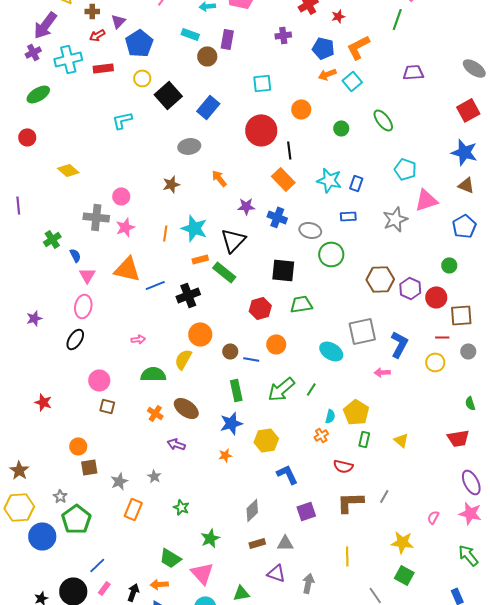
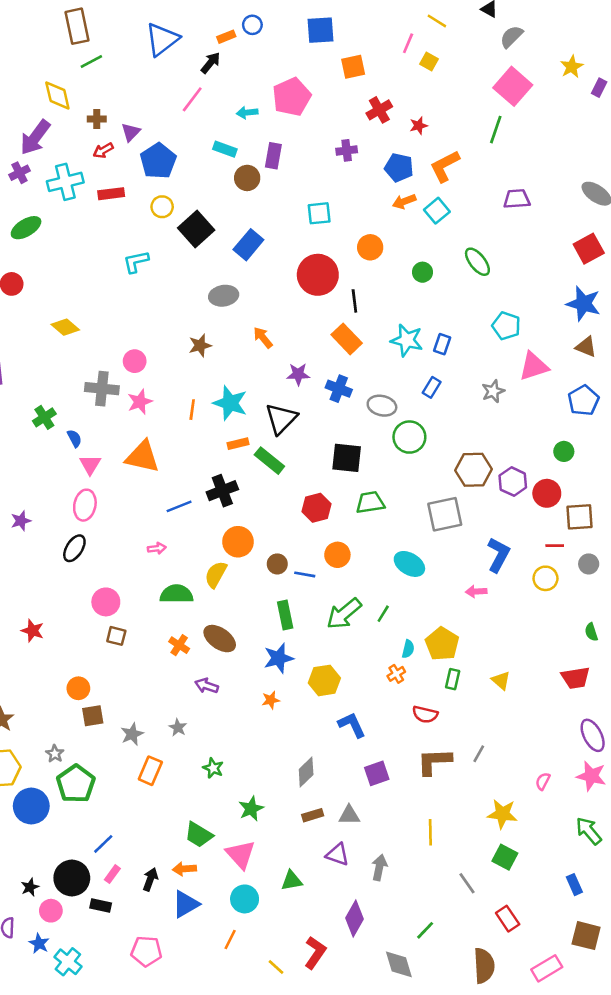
blue rectangle: (348, 216) -> (432, 387), turned -56
gray star: (395, 219) -> (493, 391), size x0.7
blue line: (155, 285) -> (179, 506), moved
gray square: (362, 331) -> (445, 514), moved

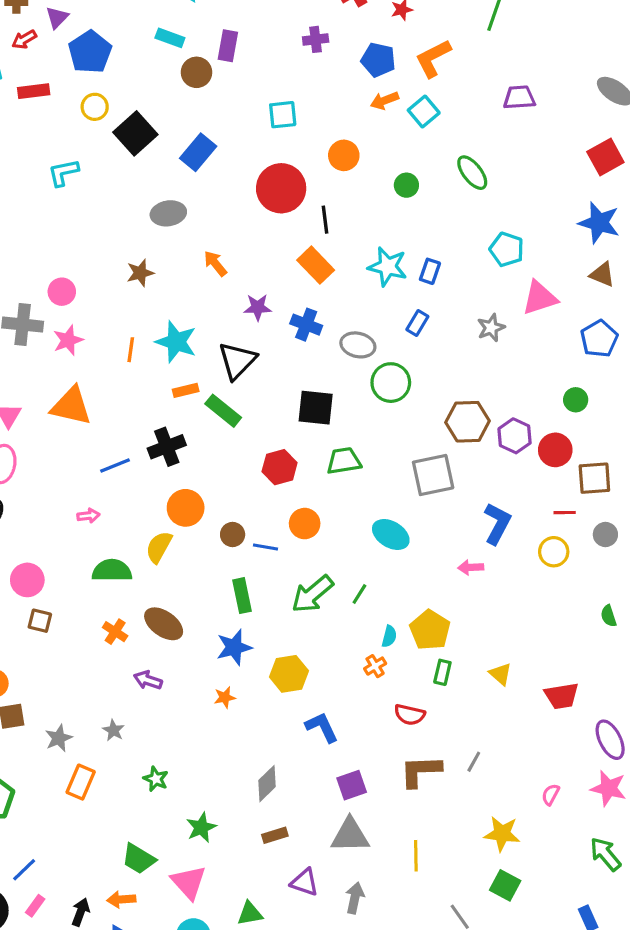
red trapezoid: (576, 678) -> (562, 696), moved
gray triangle: (349, 815) -> (350, 835), moved, size x1.5

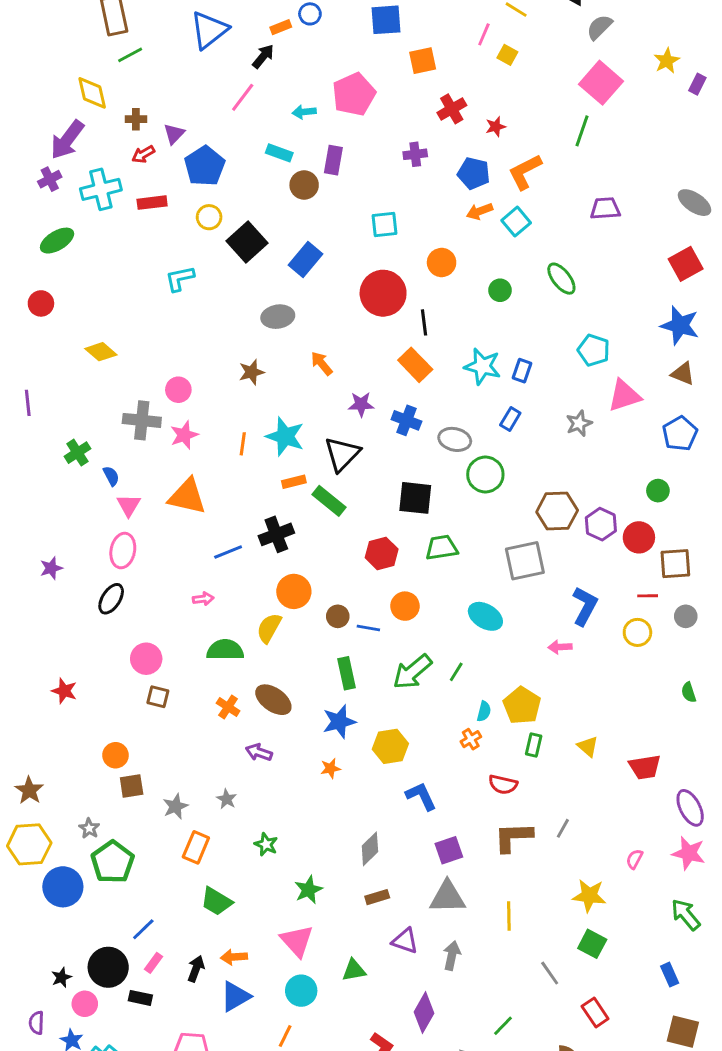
green trapezoid: (139, 859) -> (216, 901), moved

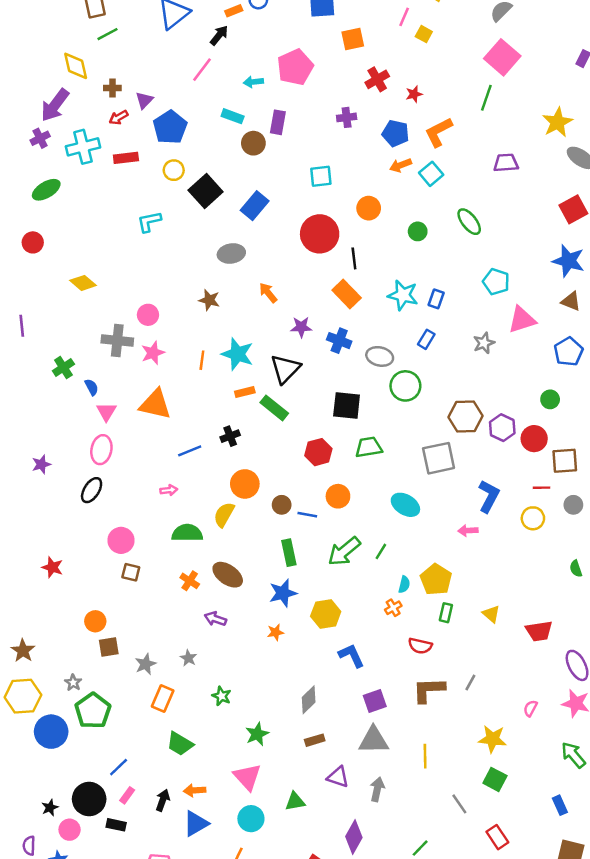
yellow star: (667, 61) -> (557, 122), moved, size x1.4
brown star: (251, 372) -> (209, 300), turned 30
black cross: (276, 534) -> (230, 436), size x0.7

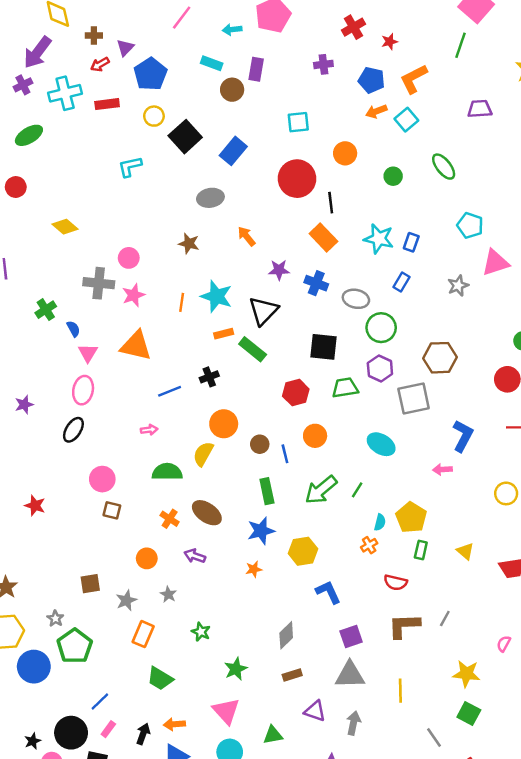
purple hexagon: (502, 428) -> (380, 368), moved
blue line: (307, 515) -> (285, 454), turned 66
yellow circle: (533, 518) -> (506, 493), moved
orange circle: (95, 621) -> (147, 558), moved

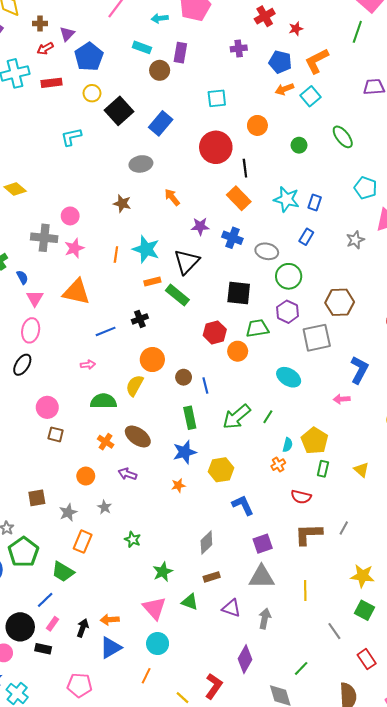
orange circle: (315, 436) -> (238, 351), moved
green trapezoid: (160, 679) -> (63, 572), moved
green triangle: (273, 735) -> (190, 602), moved, turned 30

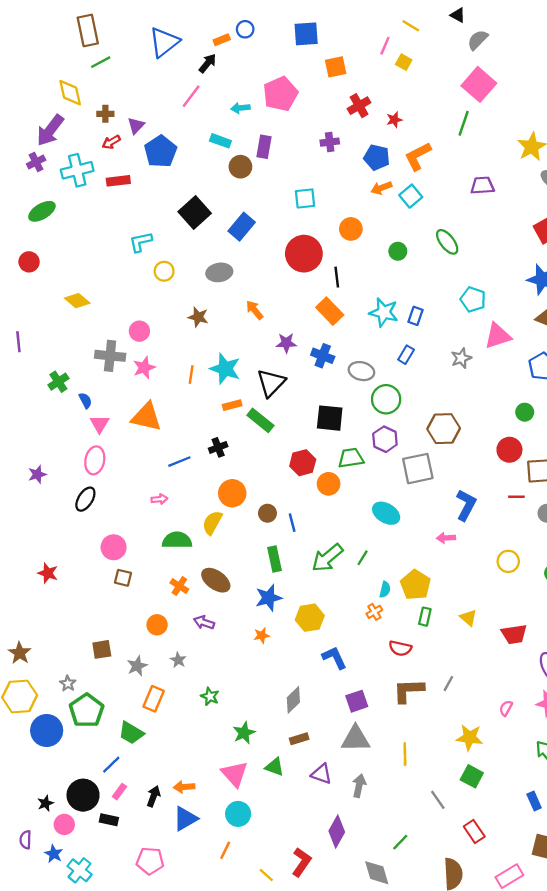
yellow circle: (92, 93) -> (164, 271), moved

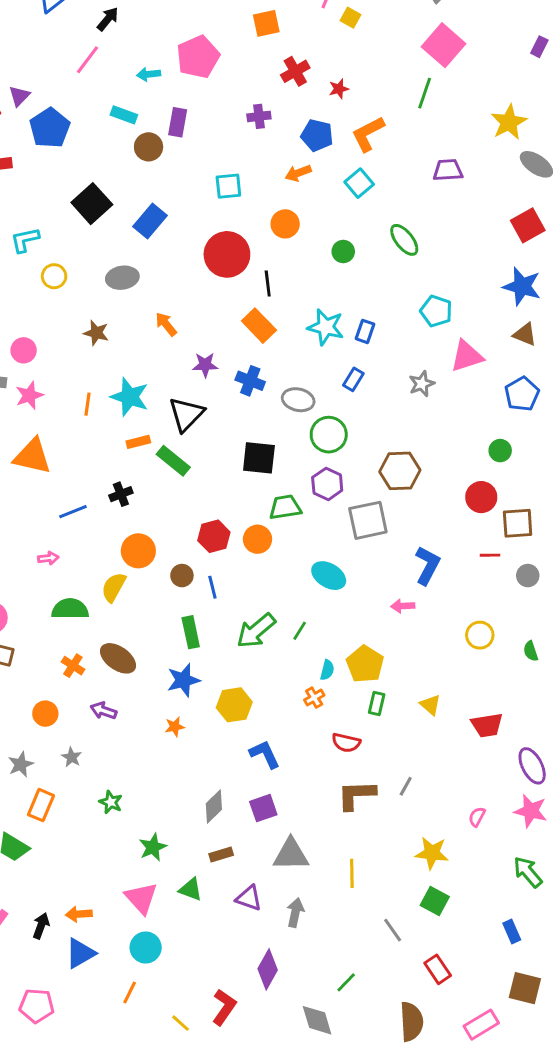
orange arrow: (381, 188) -> (298, 173), moved
red hexagon: (303, 463) -> (214, 536), moved
purple square: (357, 701) -> (263, 808), moved

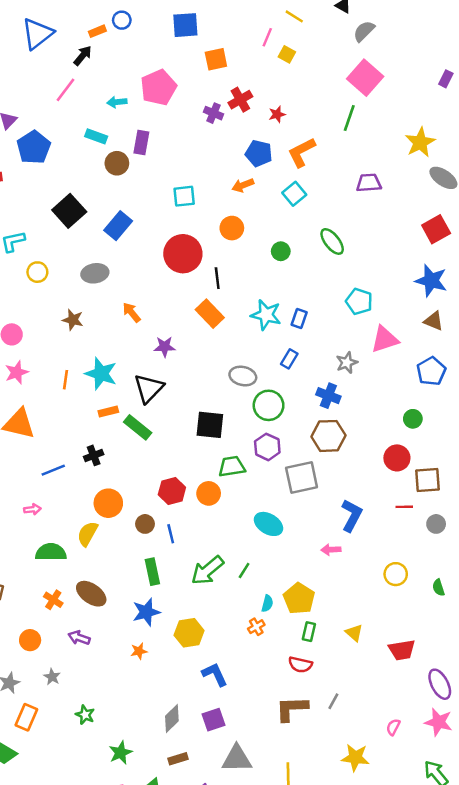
purple cross: (259, 116) -> (213, 113), moved, turned 30
blue cross: (250, 381) -> (328, 396), moved
red semicircle: (346, 743) -> (300, 665), moved

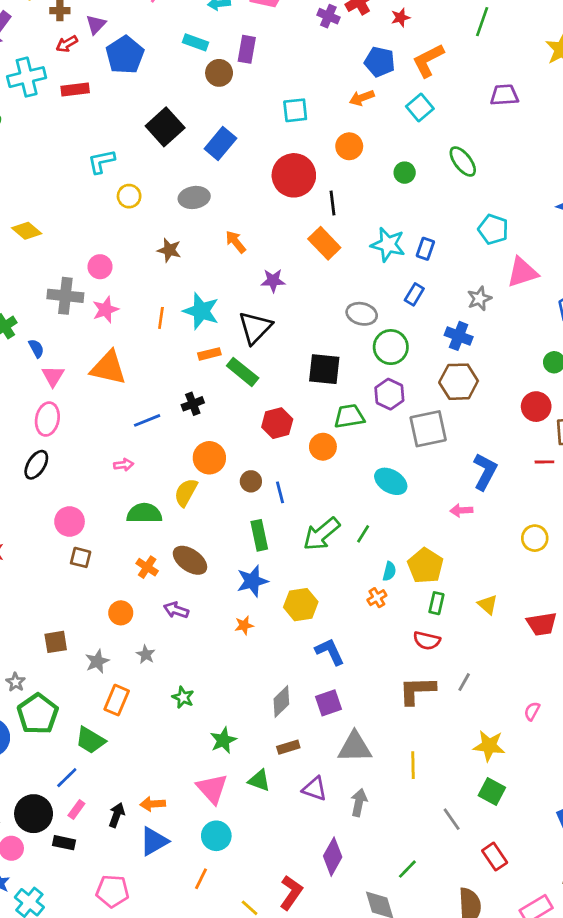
red hexagon: (172, 491) -> (277, 423), moved

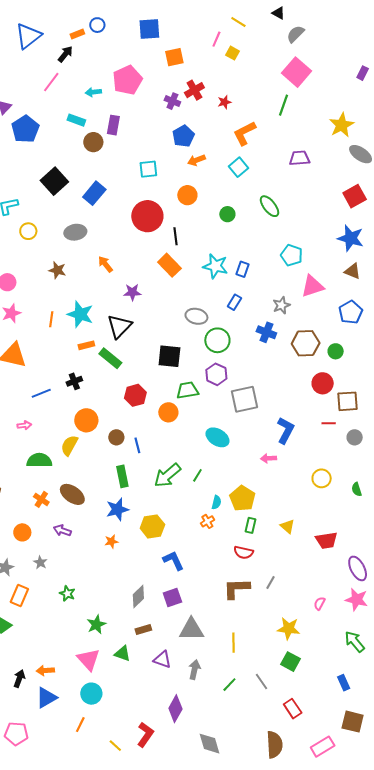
blue pentagon: (380, 62) -> (183, 136), moved, turned 30
brown hexagon: (459, 382) -> (306, 343), moved
green line: (407, 869) -> (229, 685), moved

